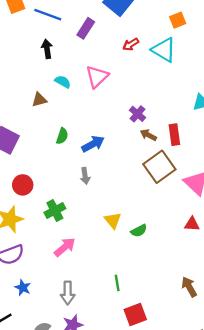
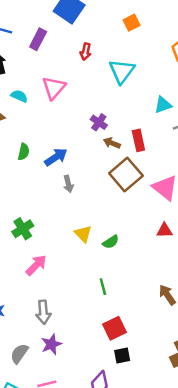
red arrow: (131, 44) -> (86, 52), turned -42
cyan triangle: (164, 50) -> (122, 71), moved, turned 40
gray arrow: (85, 176) -> (68, 184), moved
green line: (117, 283) -> (103, 287), moved

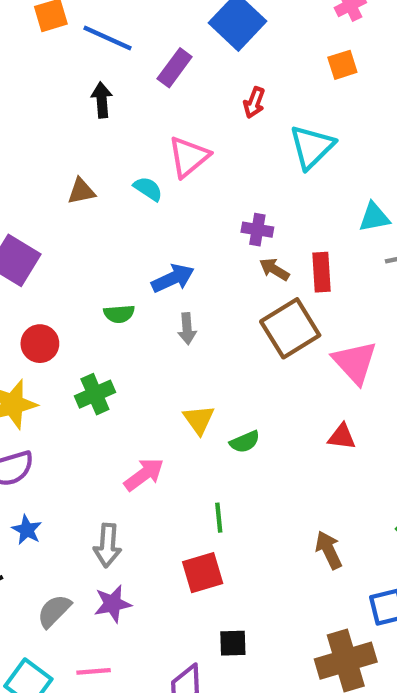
cyan semicircle: (19, 96) -> (148, 189), moved
purple cross: (99, 122) -> (257, 230), turned -35
green semicircle: (24, 152) -> (119, 314), moved, turned 63
pink arrow: (36, 265) -> (144, 474), moved
red square: (114, 328) -> (203, 573), moved

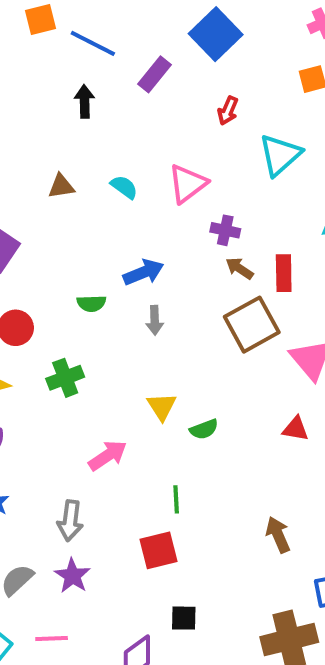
pink triangle: (189, 157) -> (188, 184), moved
purple star: (113, 604) -> (72, 576), turned -30

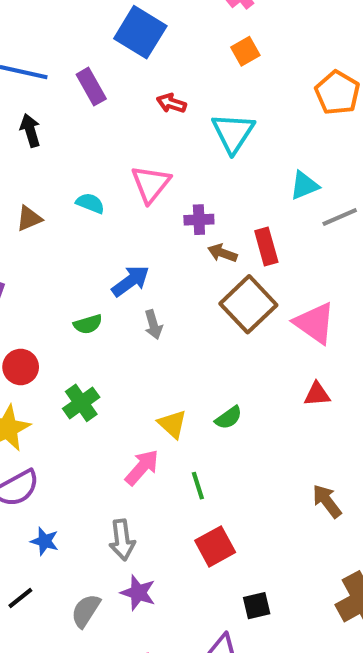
purple rectangle: (154, 74) -> (91, 87), turned -54
red arrow: (228, 111) -> (171, 103), turned 100
yellow triangle: (162, 406) -> (172, 424), moved
green line: (176, 499) -> (198, 486), moved

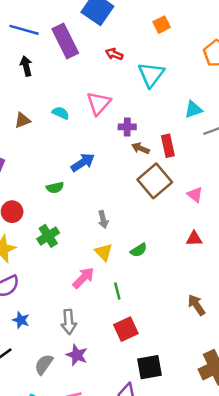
purple rectangle: (91, 87) -> (65, 41), size x1.5
pink triangle: (315, 323) -> (195, 195), size x0.6
gray arrow: (153, 325) -> (103, 220), moved
black square: (257, 606) -> (149, 367), size x1.5

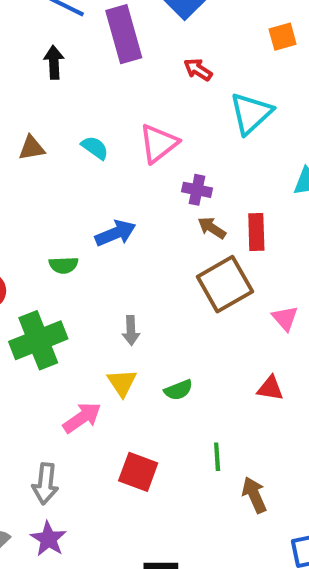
green cross: (48, 236) -> (38, 340), size x1.5
green line: (117, 291) -> (217, 457), moved
red square: (126, 329) -> (138, 472), moved, turned 35

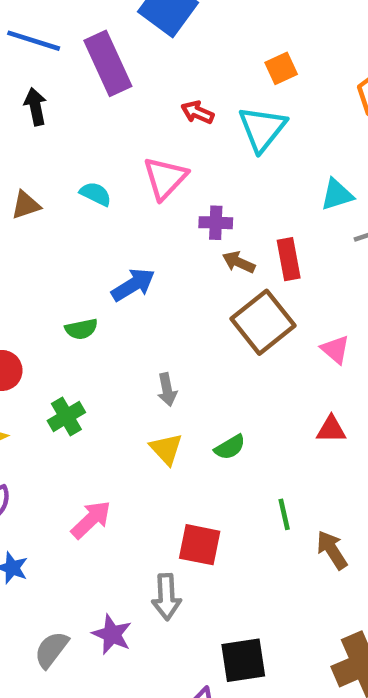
orange square: (283, 37) -> (281, 68), moved
red arrow: (198, 70) -> (197, 112), moved
green cross: (38, 340) -> (66, 416), size x0.6
pink arrow: (82, 418) -> (91, 520), moved
gray arrow: (45, 484) -> (166, 597), moved

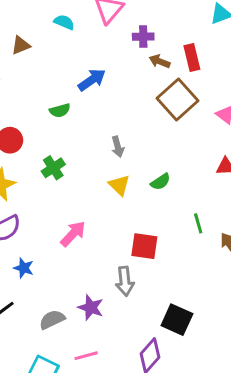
brown triangle: (26, 205) -> (21, 45), moved
gray semicircle: (51, 650) -> (52, 320), turned 30
black square: (243, 660) -> (177, 320), turned 36

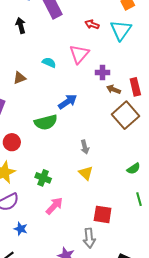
green semicircle: (60, 110) -> (46, 122), size x1.6
green cross: (53, 168) -> (43, 178), moved, turned -35
green semicircle: (161, 182) -> (134, 169), moved

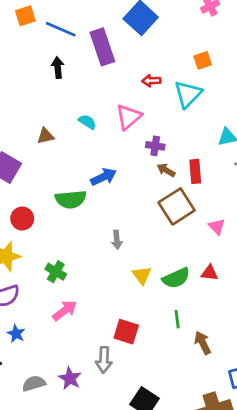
red arrow: (92, 24) -> (151, 81), turned -32
green semicircle: (134, 169) -> (176, 278), size x1.5
yellow triangle: (86, 173) -> (142, 275), moved

